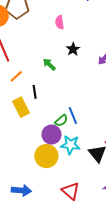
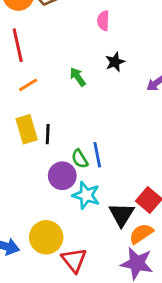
black line: (35, 92) -> (48, 134), moved
green semicircle: (61, 121) -> (80, 159), turned 88
yellow circle: (46, 156) -> (46, 237), moved

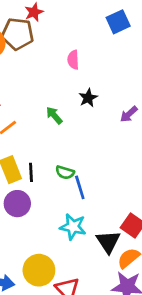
green semicircle: (80, 159) -> (65, 172), moved, turned -36
purple circle: (62, 176) -> (17, 204), moved

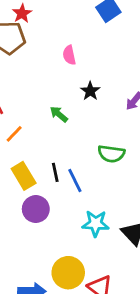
black line: (31, 172) -> (55, 172), moved
green semicircle: (65, 172) -> (111, 154), moved, size x1.4
blue line: (80, 187) -> (75, 180), moved

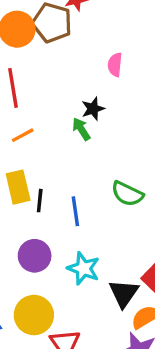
black star: (90, 91) -> (93, 109), moved
black line: (55, 172) -> (40, 201), moved
purple circle: (36, 209) -> (35, 256), moved

